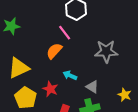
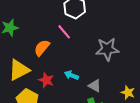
orange semicircle: (54, 51) -> (42, 48), moved
red star: (50, 89) -> (46, 80), moved

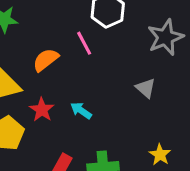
gray star: (107, 49) -> (165, 37), moved, turned -30
gray triangle: (95, 86) -> (146, 88), moved

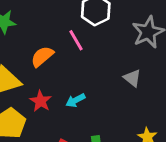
cyan arrow: (81, 111) -> (76, 100), turned -60

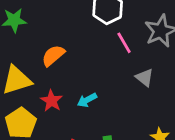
pink line: (76, 40) -> (124, 43), moved

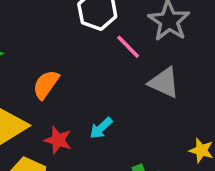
gray triangle: (145, 78) -> (164, 83), size x1.4

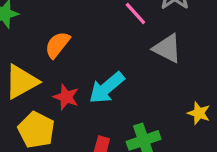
cyan arrow: (101, 128) -> (107, 88), size x1.6

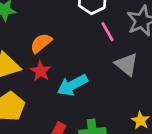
red star: (66, 97) -> (41, 71), moved

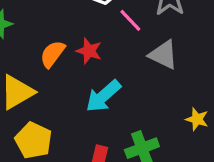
red star: (41, 71) -> (89, 51), moved

